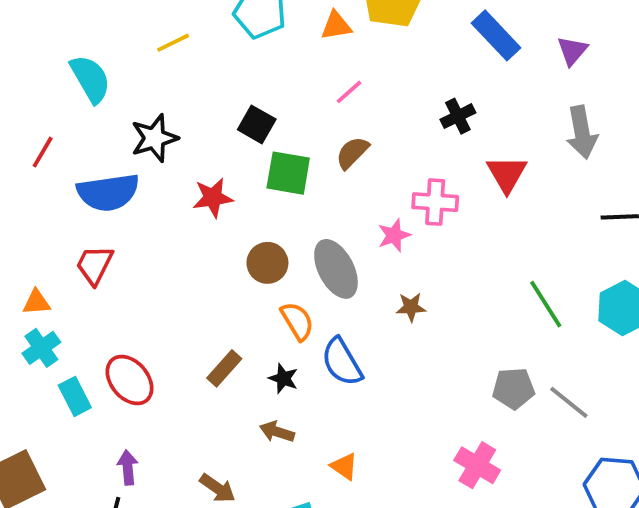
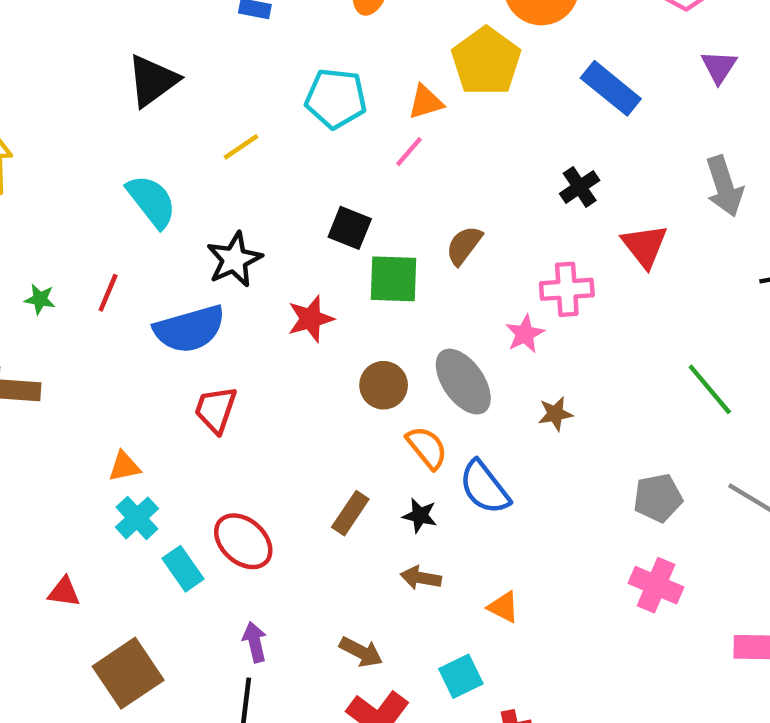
purple triangle: (572, 51) -> (719, 67), moved
pink line: (349, 92) -> (409, 152), moved
red trapezoid: (95, 265) -> (216, 410), moved
gray pentagon: (513, 388) -> (658, 498), moved

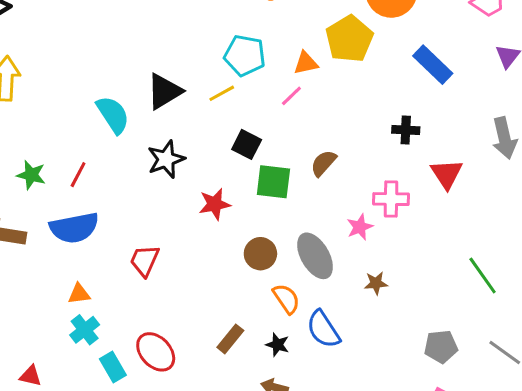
black triangle: (152, 81) -> (164, 91), moved
yellow line: (241, 147) -> (222, 93), moved
black cross: (580, 187) -> (406, 130), turned 32
green star: (40, 299) -> (31, 175), size x1.4
blue semicircle: (190, 329) -> (74, 228), moved

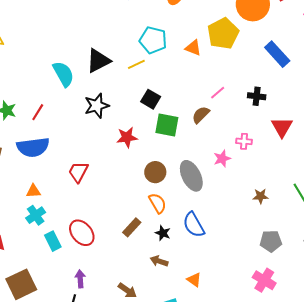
orange triangle: (306, 63) -> (193, 48), turned 30
pink line: (291, 96) -> (218, 93), moved
pink cross: (391, 199) -> (244, 141), size x0.7
brown star: (376, 283) -> (260, 196), moved
orange semicircle: (286, 299) -> (158, 203), moved

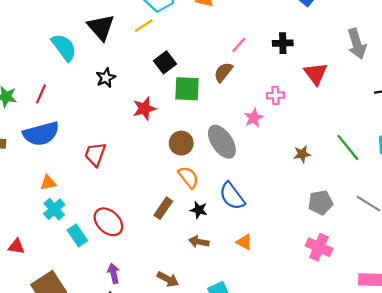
black triangle: (98, 61) -> (101, 27), turned -36
black square: (151, 99) -> (165, 62), turned 30
black star: (97, 106) -> (106, 78), size x0.7
orange triangle: (194, 280) -> (244, 242), moved

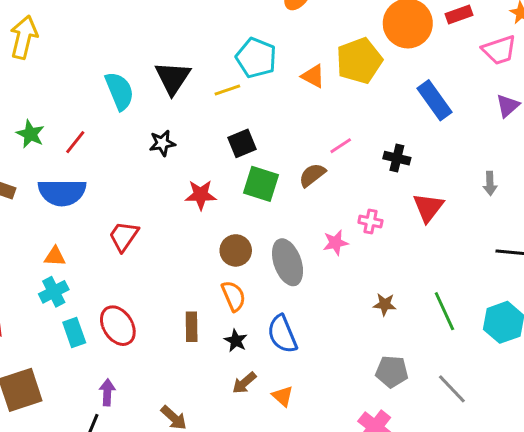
gray arrow: (357, 44) -> (490, 183), size x0.6
brown rectangle: (163, 208) -> (192, 327), turned -50
brown arrow: (199, 242) -> (244, 383), moved, turned -66

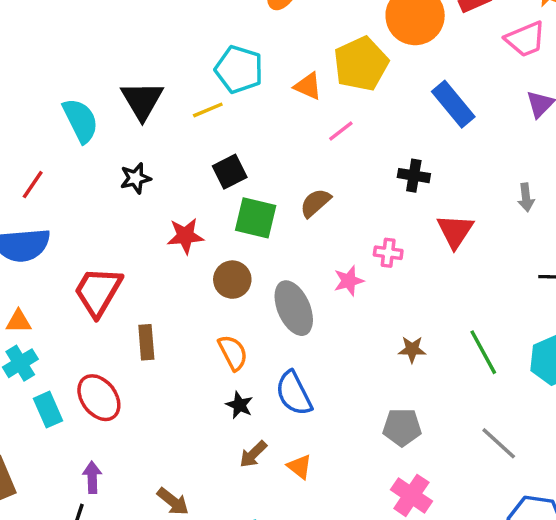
pink line: (341, 146) -> (341, 131), moved
red trapezoid: (124, 236) -> (98, 292), size x1.4
brown circle: (236, 250) -> (232, 280), moved
brown rectangle: (192, 327) -> (146, 342), moved
gray pentagon: (392, 372) -> (402, 427), moved

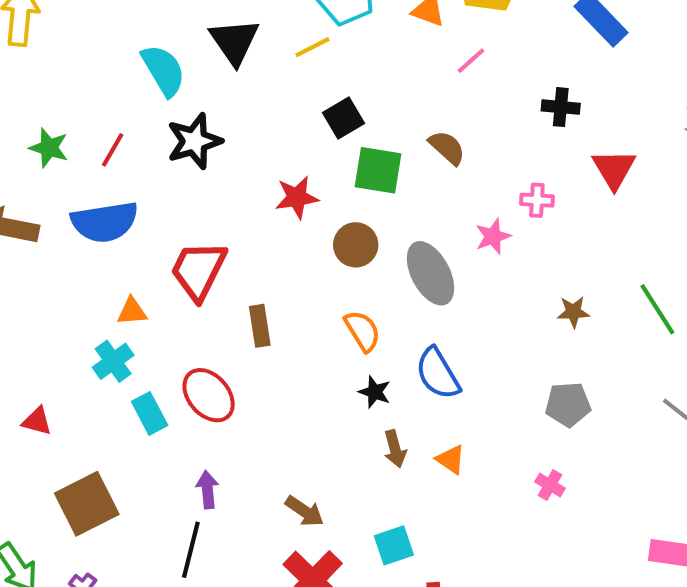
black star: (136, 178) -> (194, 141), moved, size x1.5
brown semicircle: (315, 203) -> (447, 148), turned 88
orange triangle: (18, 321) -> (132, 311), moved
brown arrow: (253, 454) -> (395, 449), turned -56
pink cross: (411, 495) -> (550, 485), moved, size x0.6

